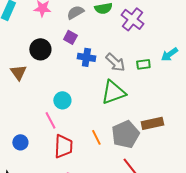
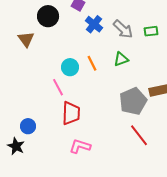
blue cross: (86, 57) -> (94, 24), turned 30
green triangle: (113, 92) -> (121, 59), size x0.6
orange line: (96, 137) -> (92, 63), moved
blue circle: (20, 142) -> (28, 126), moved

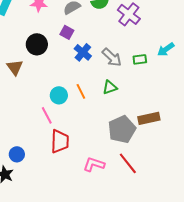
pink L-shape: (80, 146) -> (94, 164), moved

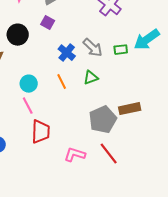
cyan arrow: (166, 49) -> (147, 40), size x1.5
blue cross: (83, 52) -> (67, 53), moved
cyan circle: (59, 95) -> (29, 84), moved

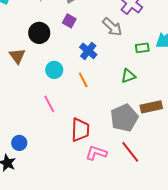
gray arrow: (93, 48) -> (112, 27), moved
green triangle: (91, 78) -> (128, 76), moved
cyan circle: (29, 84) -> (54, 70), moved
red trapezoid: (41, 132) -> (80, 130), moved

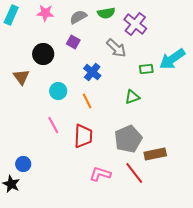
brown rectangle: (151, 107) -> (155, 154), moved
red trapezoid: (80, 130) -> (83, 136), moved

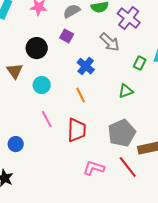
green rectangle: (146, 69) -> (140, 63), turned -56
cyan circle: (58, 91) -> (42, 85), moved
blue circle: (23, 164) -> (16, 144), moved

